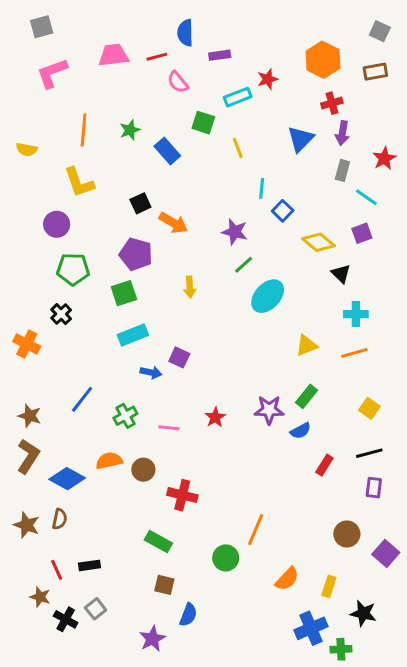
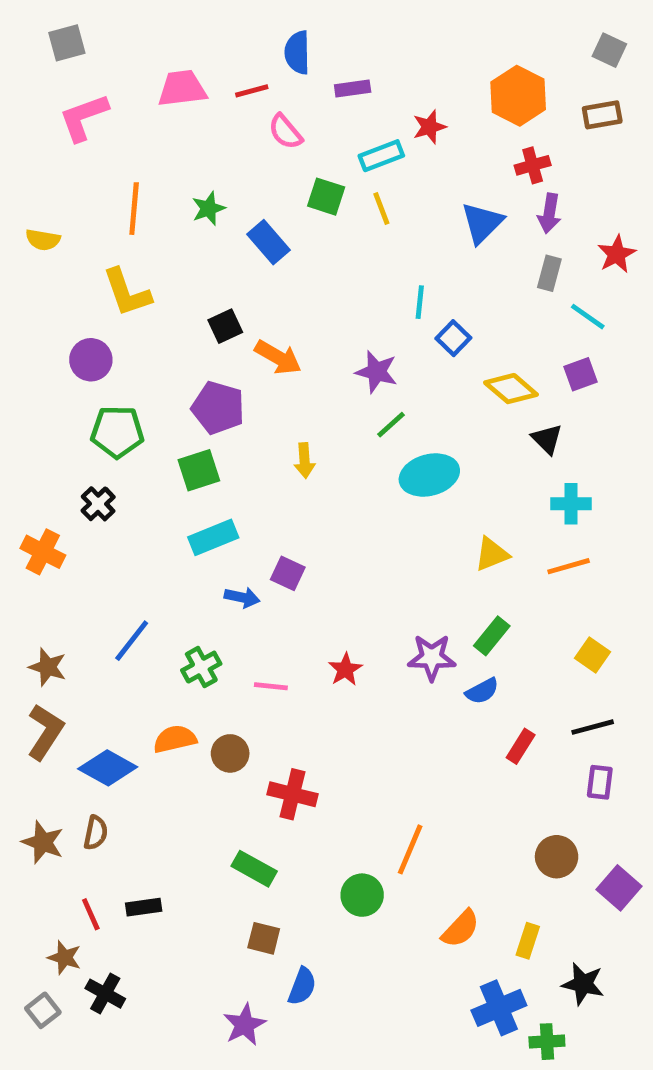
yellow line: (238, 148) -> (381, 209), moved
cyan ellipse: (268, 296) -> (429, 475), turned 32
gray square: (96, 609) -> (43, 1010), moved

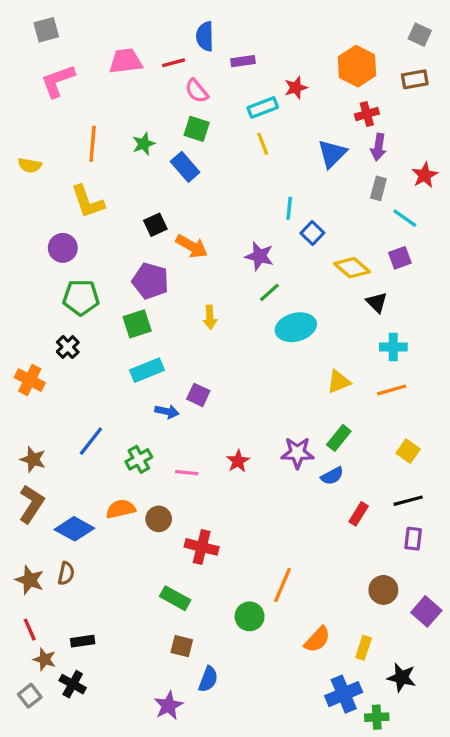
green square: (326, 197) -> (197, 129), moved
black rectangle: (144, 907) -> (83, 641), moved
red line: (91, 914) -> (30, 630), moved

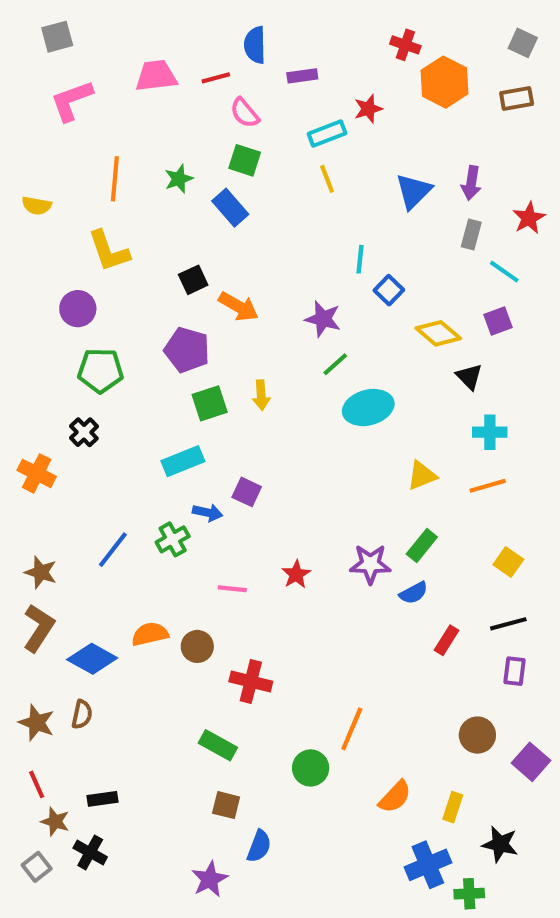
red cross: (367, 114) -> (405, 45), moved, turned 35
green square: (137, 324) -> (210, 403), moved
green cross: (139, 459) -> (173, 539), moved

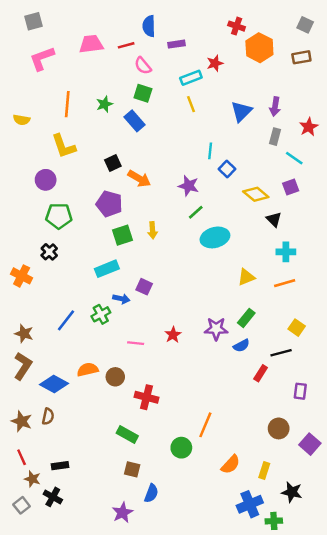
black line: (508, 624) -> (281, 353), moved

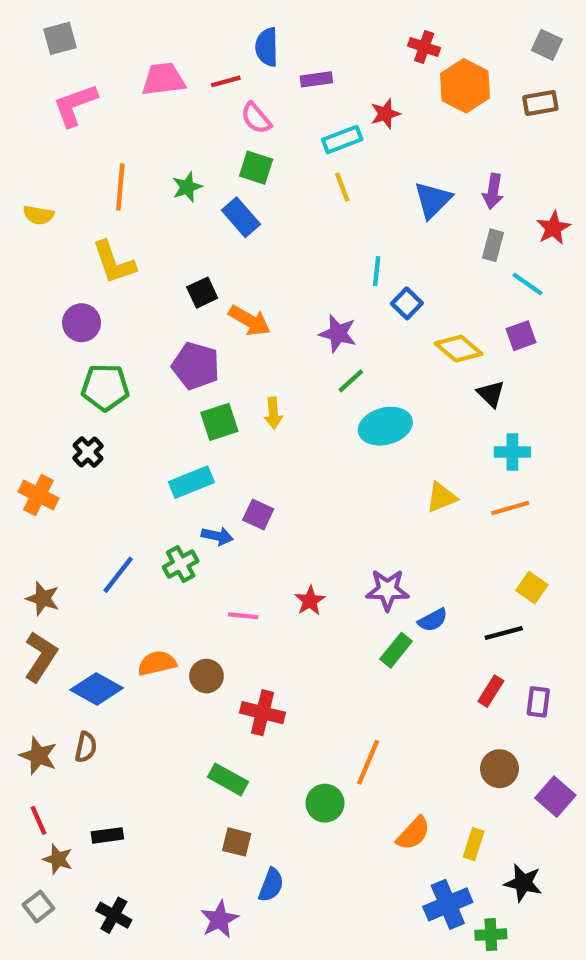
green rectangle: (246, 318) -> (396, 650), moved
red rectangle: (261, 373) -> (491, 691), moved
black cross: (53, 497) -> (114, 915), moved

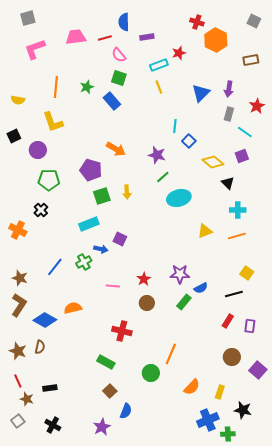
brown rectangle: (540, 103) -> (251, 60), moved
black square: (202, 293) -> (14, 136), moved
brown circle: (206, 676) -> (147, 303), moved
brown square: (237, 842) -> (110, 391), turned 32

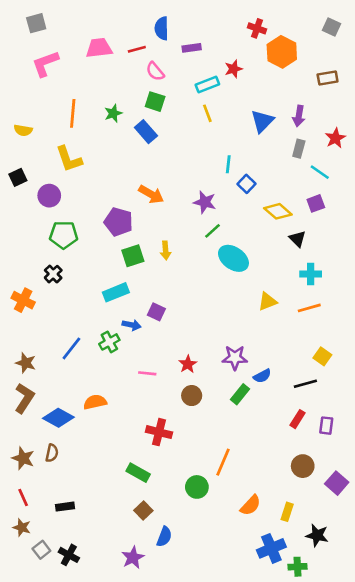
cyan ellipse: (179, 198) -> (233, 258), turned 50
brown star: (27, 399) -> (22, 527), moved
gray square: (18, 421) -> (41, 550), moved

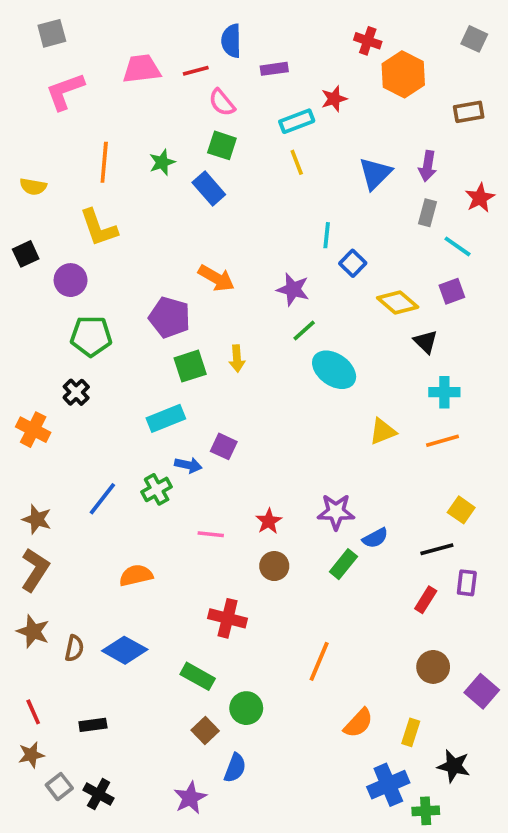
blue diamond: (58, 418) -> (125, 650), moved
purple rectangle: (326, 426) -> (467, 583), moved
brown star: (23, 458) -> (33, 631), moved
green circle: (197, 487) -> (246, 708), moved
brown star: (22, 527) -> (31, 755), turned -30

